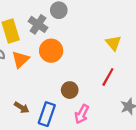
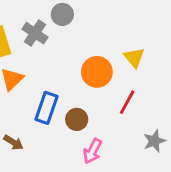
orange circle: (51, 51) -> (97, 72), moved
blue rectangle: (47, 114) -> (46, 108), moved

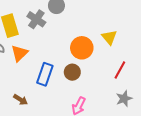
red line: (127, 102) -> (120, 70), moved
brown circle: (77, 119) -> (72, 72), moved

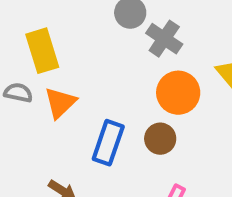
gray cross: (36, 19) -> (164, 39), moved

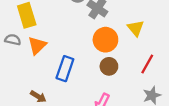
brown circle: (160, 139) -> (109, 66), moved

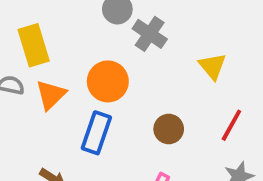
orange circle: (105, 40) -> (108, 81), moved

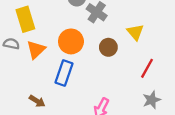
brown circle: (169, 129) -> (108, 47), moved

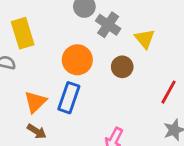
yellow triangle: (135, 32) -> (145, 39), moved
orange triangle: (36, 50) -> (35, 102), moved

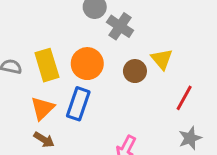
yellow rectangle: (23, 33) -> (47, 65), moved
yellow triangle: (145, 39) -> (162, 59), moved

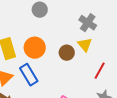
gray cross: (120, 26) -> (88, 23), moved
blue rectangle: (78, 104) -> (29, 75), turned -50

